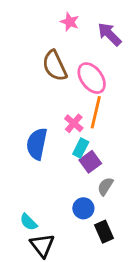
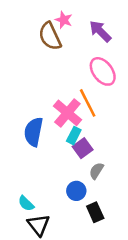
brown semicircle: (55, 66) -> (50, 36), moved
pink ellipse: (92, 78) -> (103, 71), moved
orange line: (96, 112) -> (88, 103), turned -40
pink cross: (74, 123) -> (67, 113), size x1.6

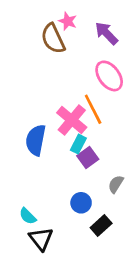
gray semicircle: (96, 171) -> (116, 184), moved
black rectangle: (95, 212) -> (101, 225), turned 72

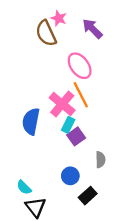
pink ellipse: (109, 76) -> (80, 66), moved
gray semicircle: (116, 184) -> (100, 160), turned 147

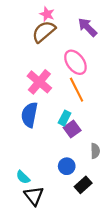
pink star: (59, 18) -> (47, 14), moved
brown semicircle: (46, 33) -> (44, 32), turned 75
pink cross: (62, 104) -> (39, 82), moved

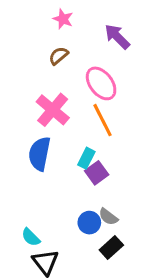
brown semicircle: (44, 32) -> (59, 56), moved, size x0.6
gray semicircle: (95, 151) -> (108, 217), moved, turned 128

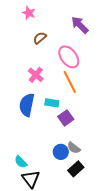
pink star: (63, 19) -> (29, 13), moved
pink cross: (53, 110) -> (36, 75), size x0.7
cyan rectangle: (86, 158) -> (52, 103), moved, turned 72

